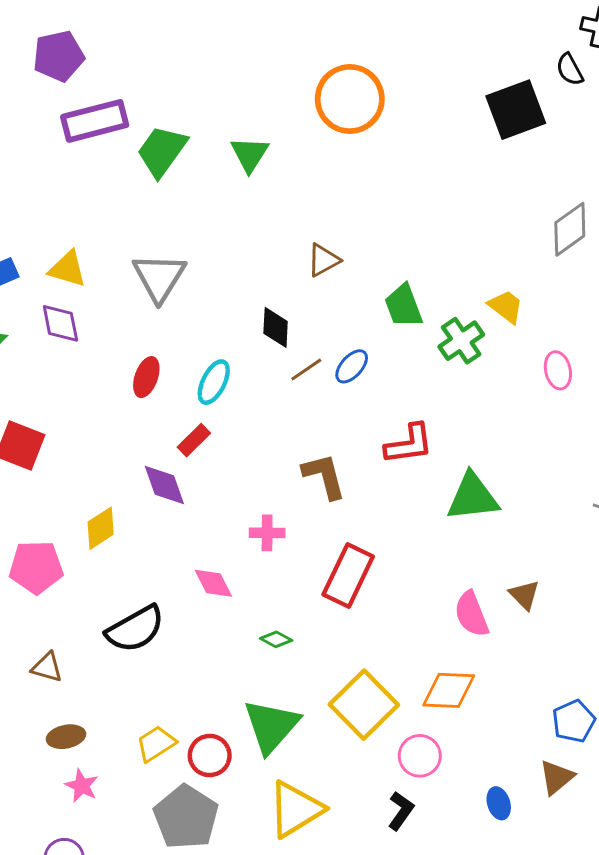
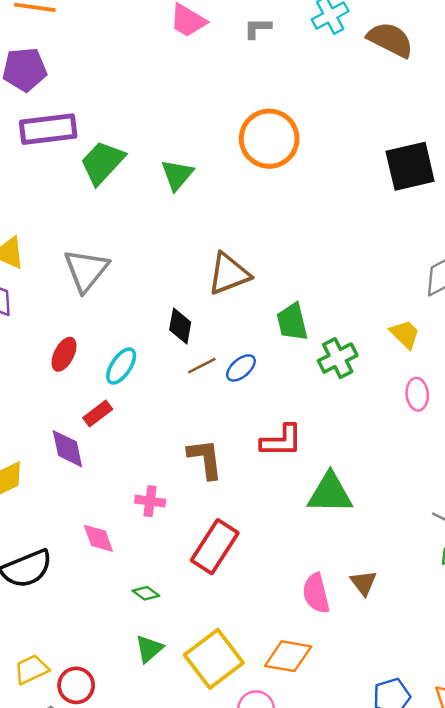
brown triangle: (324, 260) -> (229, 274), size x1.5
yellow trapezoid: (506, 307) -> (405, 334), moved
green triangle: (271, 726) -> (149, 649), moved, size x0.6

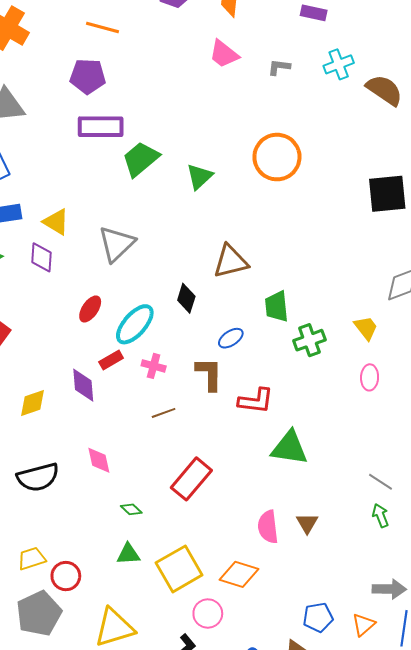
cyan ellipse: (121, 366) -> (135, 324), size x1.4
brown line: (202, 366) -> (164, 413), moved
brown L-shape: (205, 459) -> (209, 374), moved
pink cross: (150, 501) -> (154, 366), moved
green triangle: (149, 649) -> (128, 554), turned 30

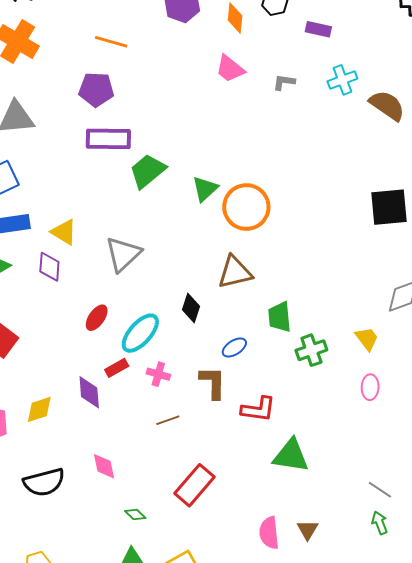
orange circle: (277, 157) -> (246, 207), moved

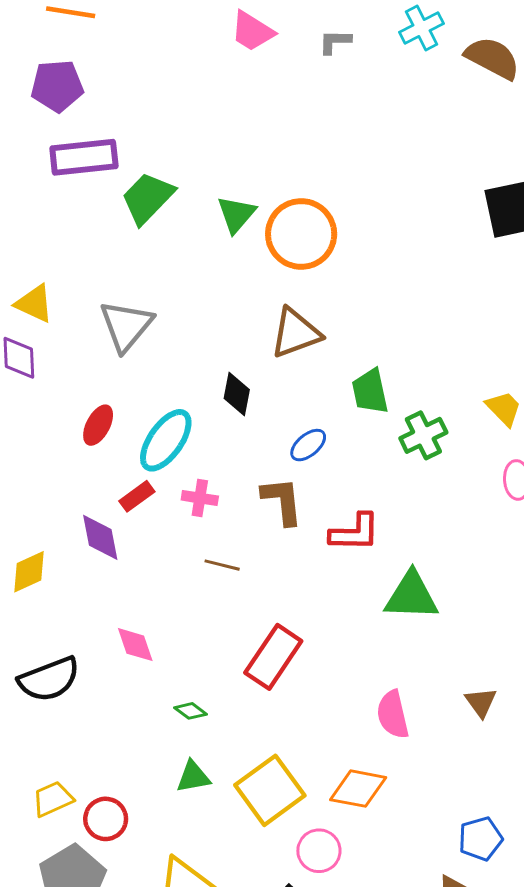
brown line: (168, 420) -> (222, 565), turned 40
brown triangle: (308, 530) -> (481, 702), moved

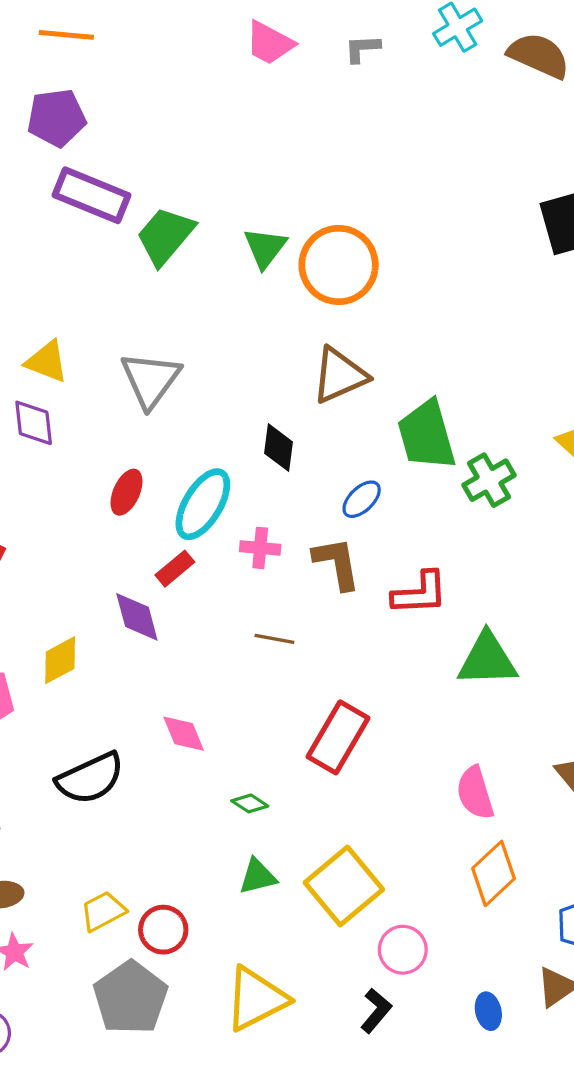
purple rectangle: (84, 157) -> (92, 195), turned 32
green trapezoid: (370, 391) -> (427, 435), size x1.4
pink cross: (200, 498) -> (260, 548), moved
orange diamond: (358, 789) -> (494, 873), moved, turned -50

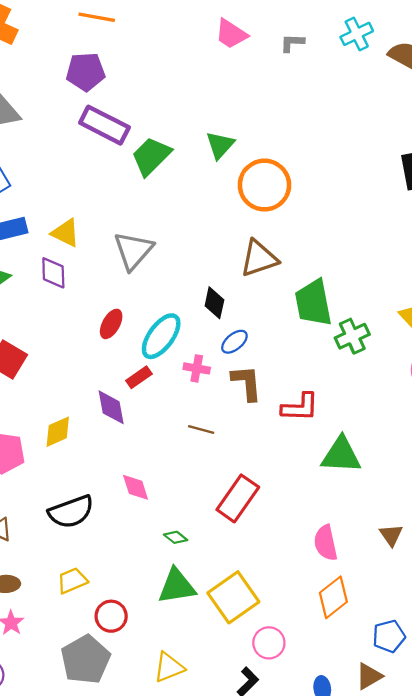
green triangle: (265, 248) -> (220, 145), moved
blue ellipse: (362, 499) -> (234, 342), moved
green triangle: (258, 876) -> (177, 586), size x1.5
yellow trapezoid: (103, 911) -> (72, 581), moved
yellow triangle: (256, 999) -> (169, 667), size x0.7

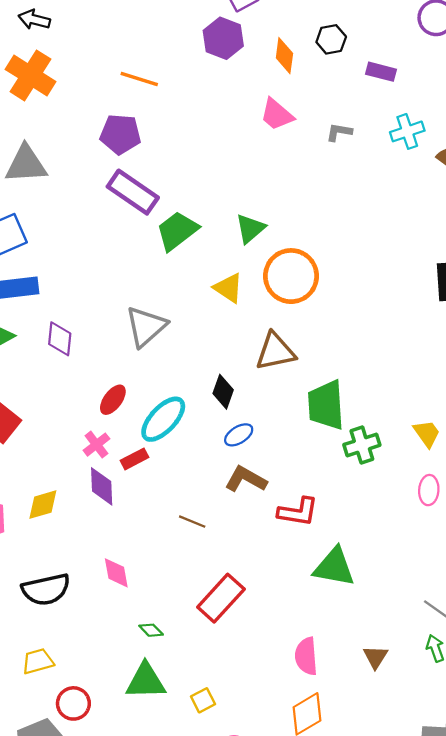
yellow triangle: (66, 233) -> (228, 288), moved
pink cross: (197, 368) -> (96, 445), moved, turned 35
brown L-shape: (247, 383) -> (246, 479), turned -63
yellow square: (233, 597) -> (203, 700), size x0.5

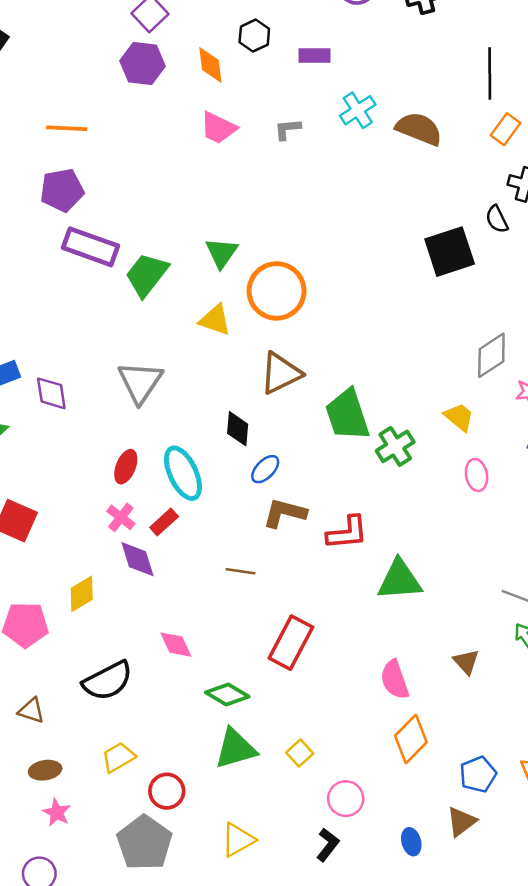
purple diamond: (60, 339) -> (51, 393), moved
cyan ellipse: (163, 419) -> (183, 473), turned -54
green diamond: (151, 630) -> (227, 694), size x1.6

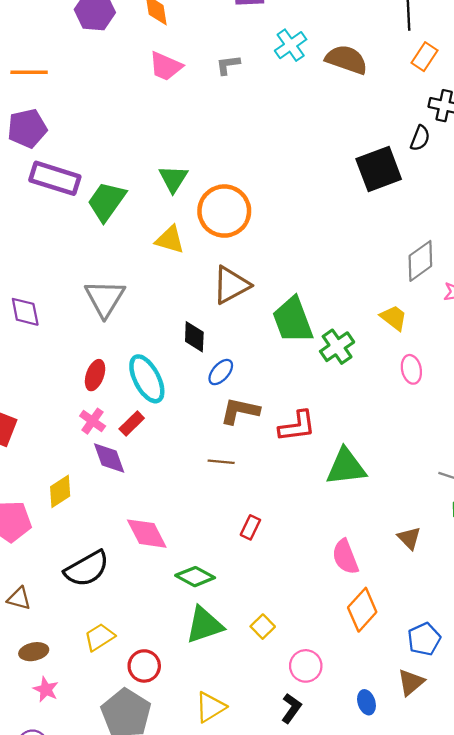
black semicircle: (497, 219) -> (420, 138), turned -130
brown line: (241, 571) -> (221, 462), moved
red rectangle: (291, 643) -> (250, 527), size x0.5
pink diamond: (176, 645) -> (147, 534), size x1.4

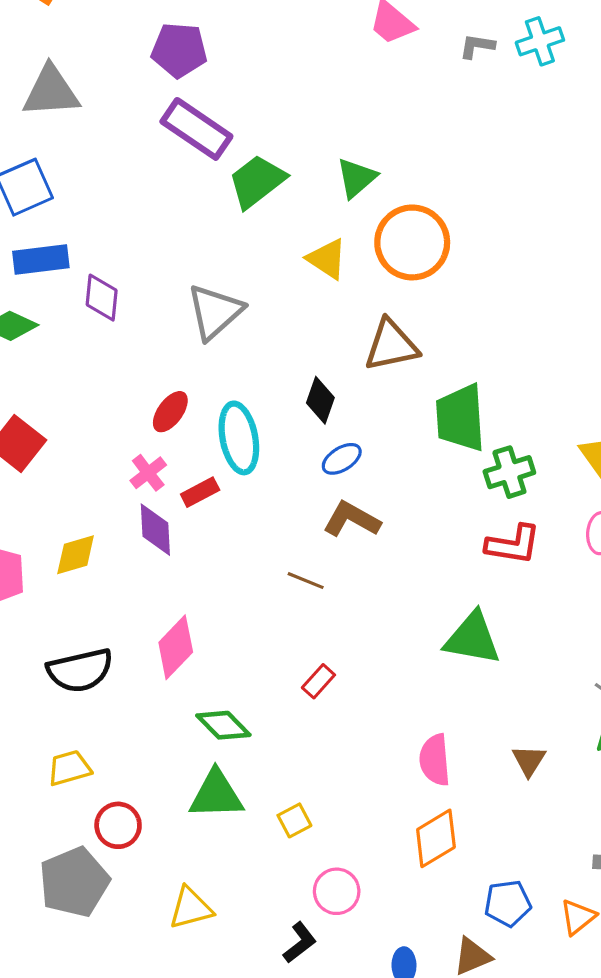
cyan cross: (291, 45) -> (540, 41), moved
red L-shape: (297, 426) -> (513, 544), moved
pink diamond: (147, 534) -> (176, 647), turned 54

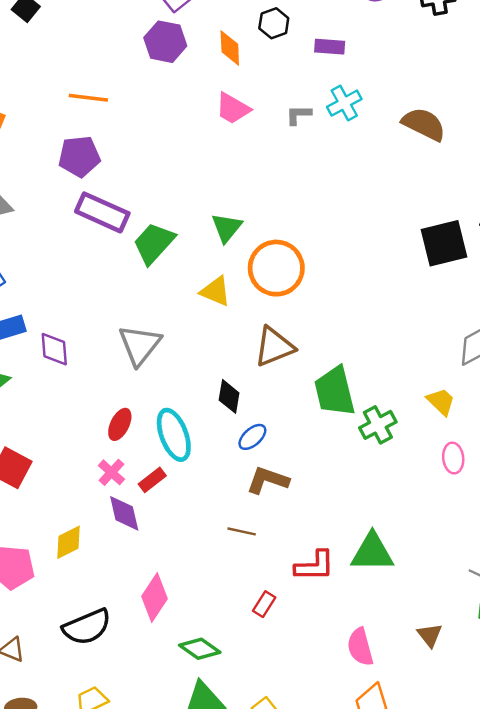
red L-shape: (513, 544) -> (315, 566), moved

